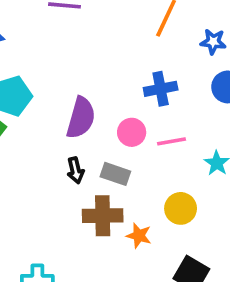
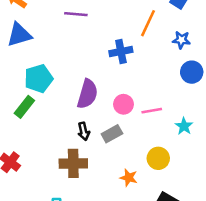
blue cross: (161, 89) -> (121, 51), moved
gray rectangle: (115, 174) -> (112, 134), turned -48
brown cross: (103, 216) -> (73, 163), moved

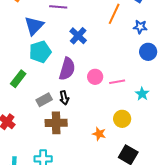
blue triangle: (19, 35) -> (34, 26), moved, turned -30
blue cross: (121, 51) -> (78, 36), moved, turned -36
cyan pentagon: (39, 79) -> (40, 52), moved
gray rectangle: (112, 134) -> (44, 100), moved

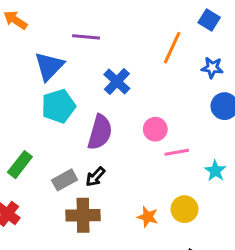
pink circle: (95, 77) -> (155, 129), moved
green rectangle: (18, 79) -> (20, 165), moved
black arrow: (64, 98) -> (95, 177), turned 56
orange star: (99, 134) -> (148, 217), moved

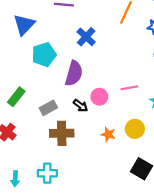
blue triangle: (49, 66) -> (24, 25), moved
pink circle: (155, 129) -> (99, 97), moved
black arrow: (95, 177) -> (81, 106), moved, turned -96

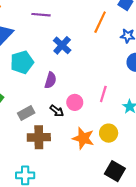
purple semicircle: (74, 73) -> (50, 80), size x0.7
pink line: (129, 88) -> (103, 94), turned -63
orange star: (108, 134) -> (83, 138), size x1.5

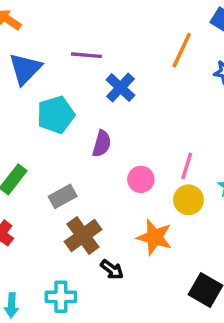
purple line: (41, 15) -> (86, 55), moved
black arrow: (57, 111) -> (112, 270), moved
yellow circle: (109, 133) -> (188, 200), moved
brown cross: (39, 137) -> (83, 236), turned -35

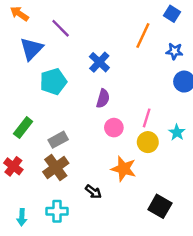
purple line: (86, 55) -> (61, 28), moved, turned 40
purple semicircle: (102, 144) -> (103, 98), moved
brown cross: (83, 236) -> (56, 168), moved

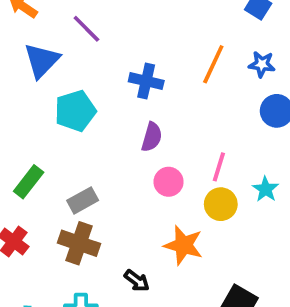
orange line: (143, 36) -> (213, 64), moved
blue cross: (99, 62) -> (146, 81), turned -30
brown cross: (56, 168) -> (79, 243), turned -35

